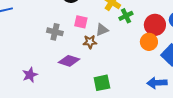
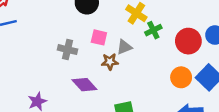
orange circle: (149, 42) -> (181, 77), moved
purple diamond: (69, 61) -> (84, 85), turned 30

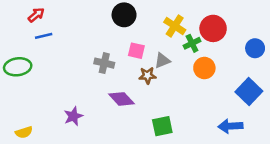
red circle: (188, 41) -> (213, 28), moved
orange circle: (181, 77) -> (204, 68), moved

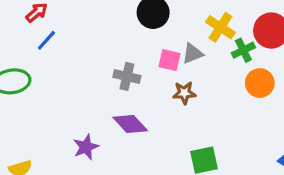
blue line: (44, 36) -> (46, 40), turned -35
gray triangle: (162, 61) -> (193, 53), moved
purple diamond: (122, 99) -> (130, 124), moved

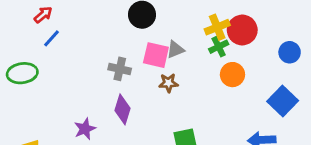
yellow cross: (220, 27) -> (217, 27), moved, turned 35
pink square: (170, 60) -> (156, 55), size x1.4
purple diamond: (130, 124) -> (123, 109), turned 60

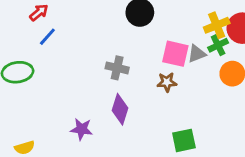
gray triangle: (175, 49) -> (197, 54), moved
pink square: (156, 55) -> (175, 54), moved
purple star: (85, 129) -> (82, 129), turned 30

